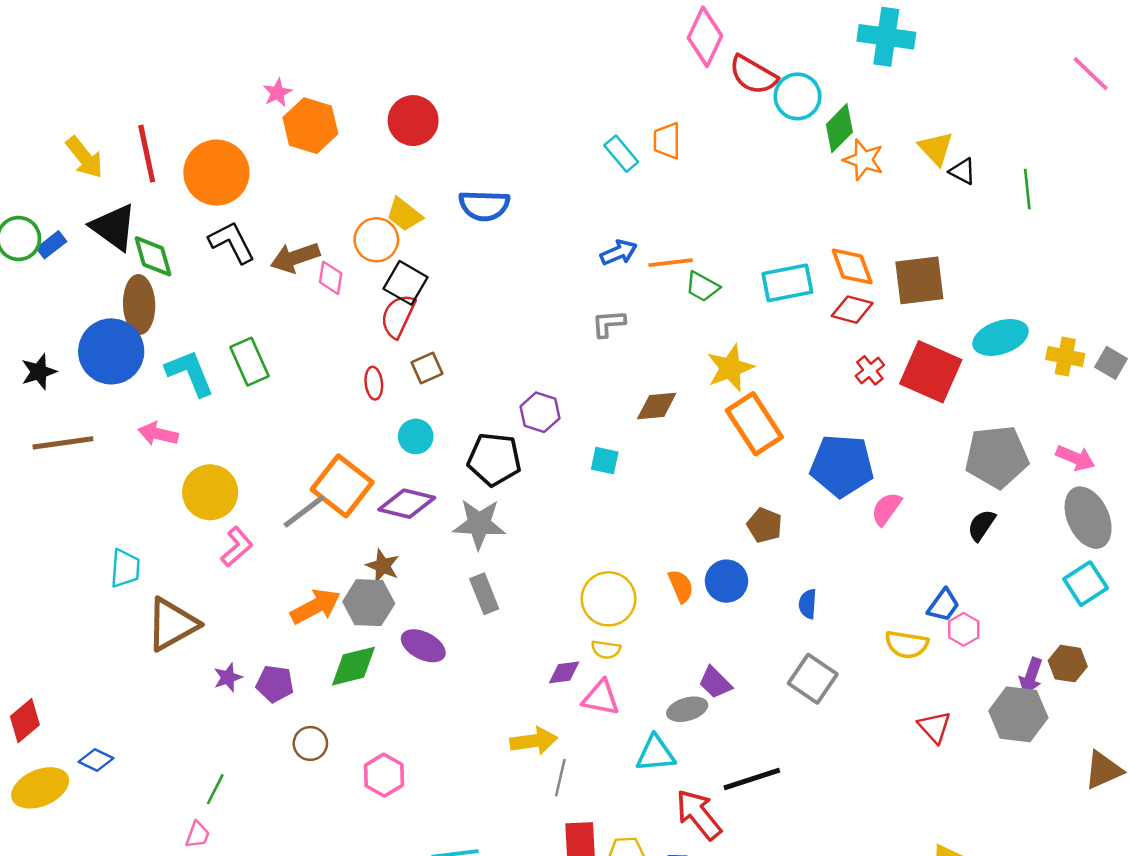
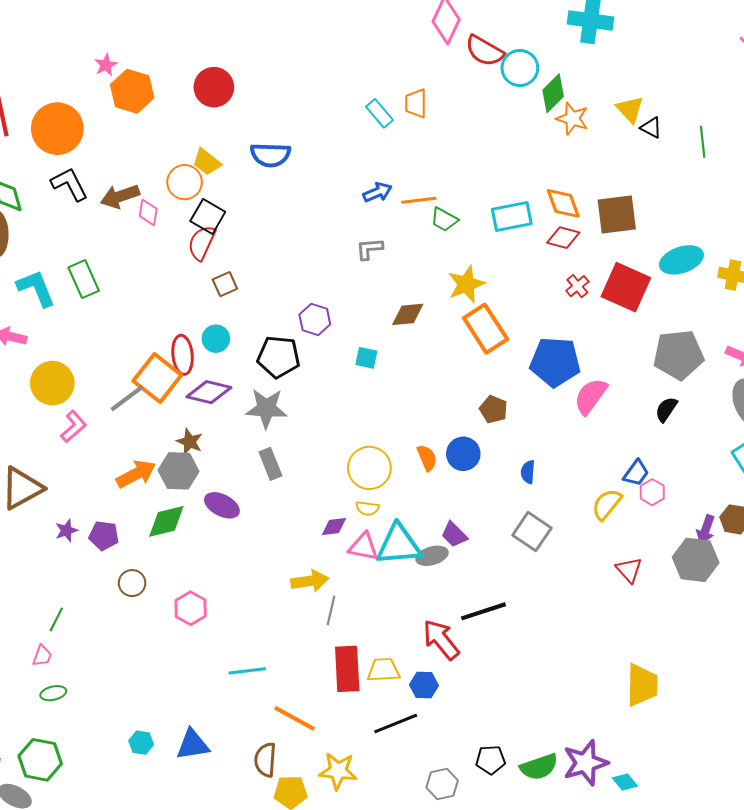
red ellipse: (374, 383) -> (183, 355), moved, size x1.5
pink semicircle: (886, 509) -> (591, 396), size x1.4
yellow semicircle: (907, 645) -> (607, 504), turned 120
cyan triangle: (655, 754) -> (399, 545), moved, size x1.4

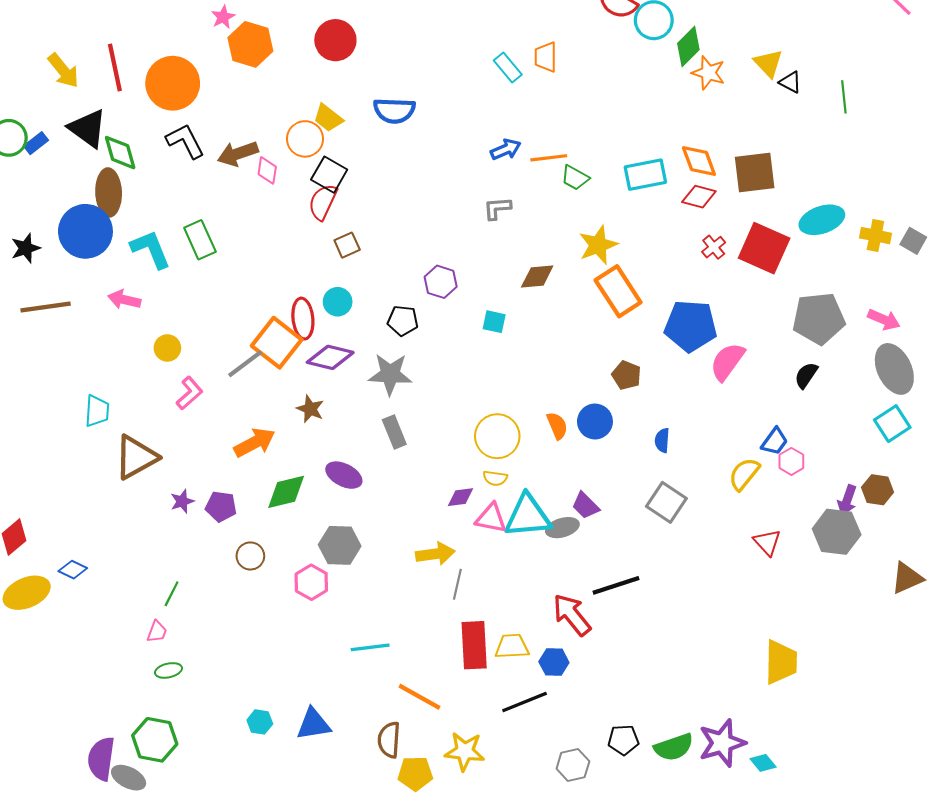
black pentagon: (278, 357) -> (403, 321), size x0.7
yellow circle: (52, 383) -> (167, 348), size x0.6
gray hexagon: (179, 471) -> (340, 545), moved

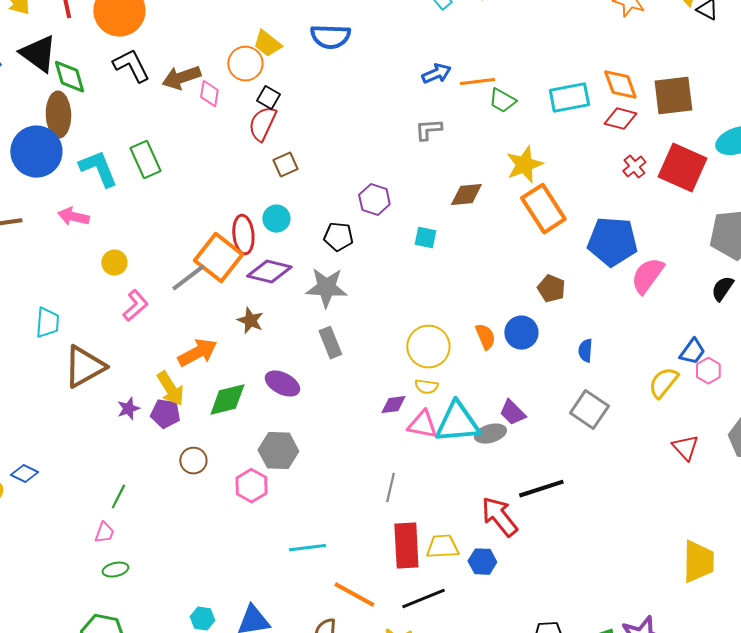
black square: (329, 175) -> (268, 98), size x0.7
yellow arrow: (435, 554) -> (170, 389), moved, turned 66
black line: (525, 702) -> (423, 599), moved

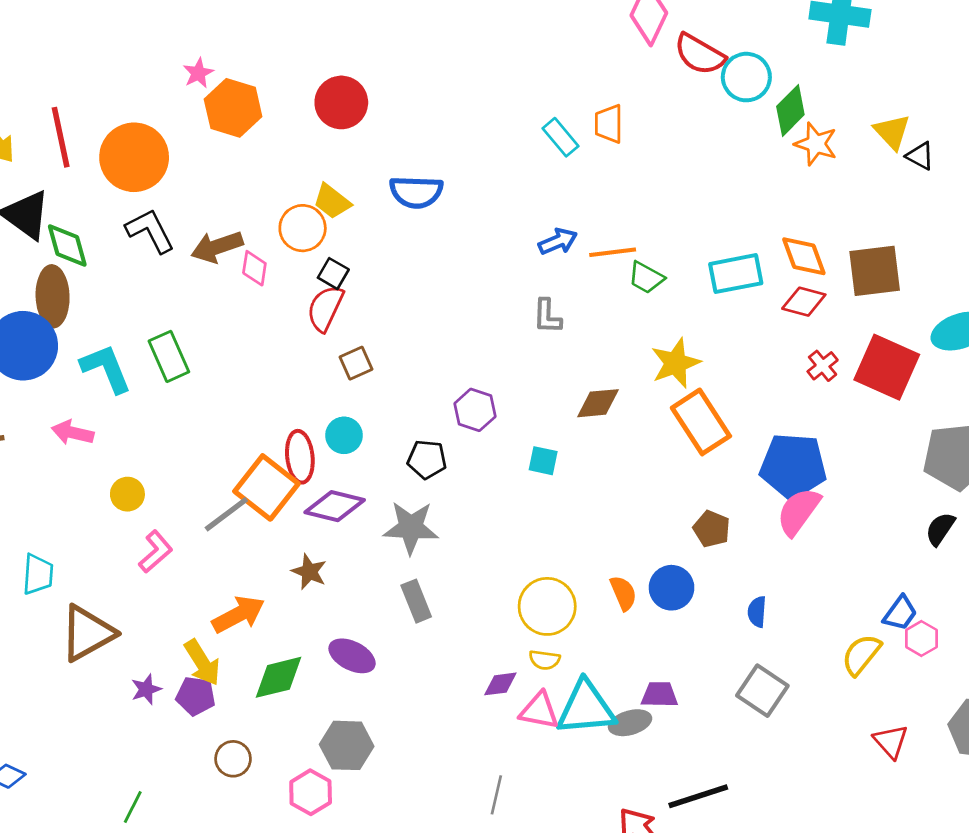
gray L-shape: (428, 130) -> (547, 316), turned -84
pink semicircle: (647, 276) -> (799, 512), moved
purple trapezoid: (512, 413) -> (659, 695), turned 136

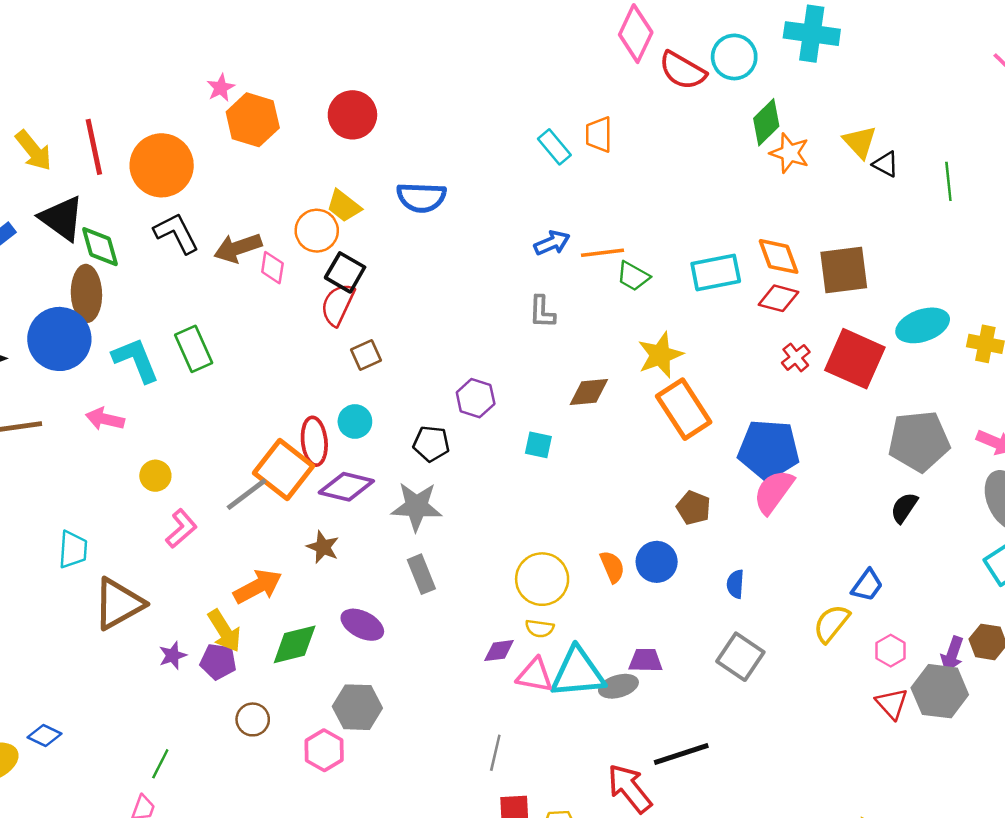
cyan circle: (746, 77) -> (734, 57), moved
black square: (333, 274) -> (345, 272), size x1.4
pink hexagon: (921, 639) -> (891, 651), moved
red triangle: (891, 741) -> (892, 703), moved

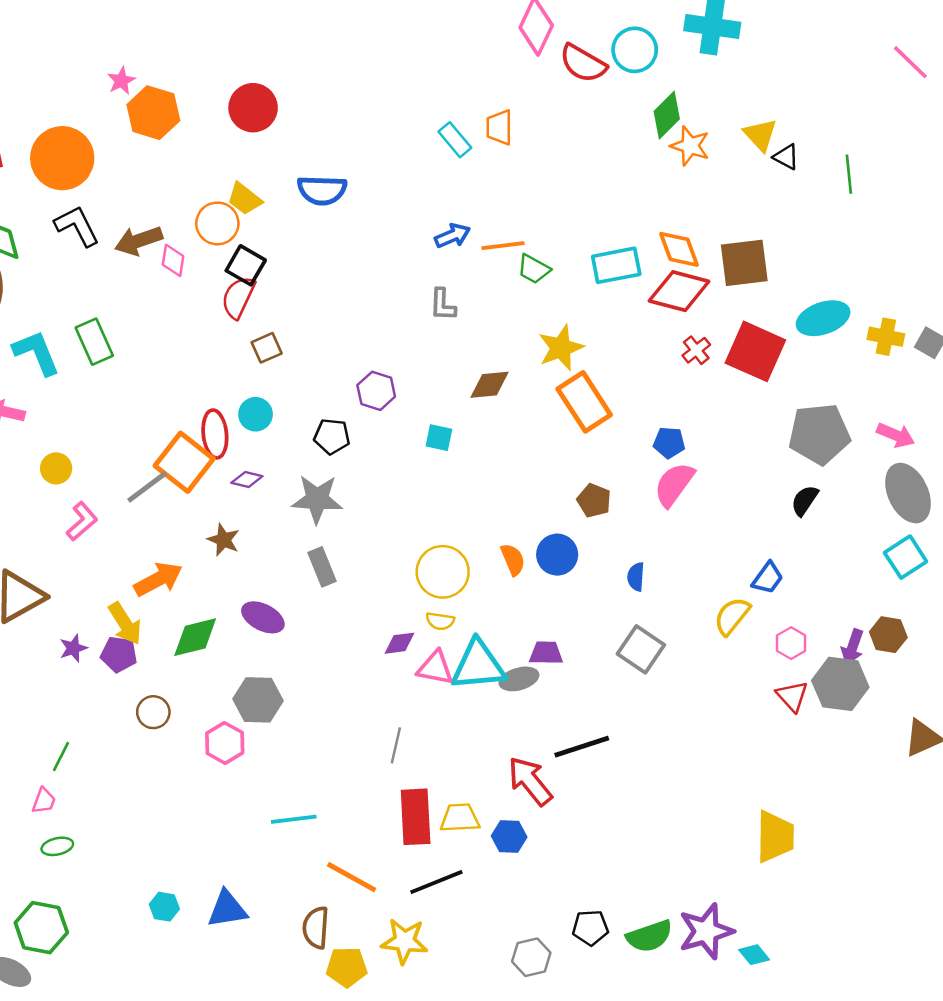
red diamond: (779, 298) -> (679, 291), size x1.5
blue pentagon: (769, 450) -> (669, 443), size x0.5
purple diamond: (346, 487) -> (247, 479), size x0.6

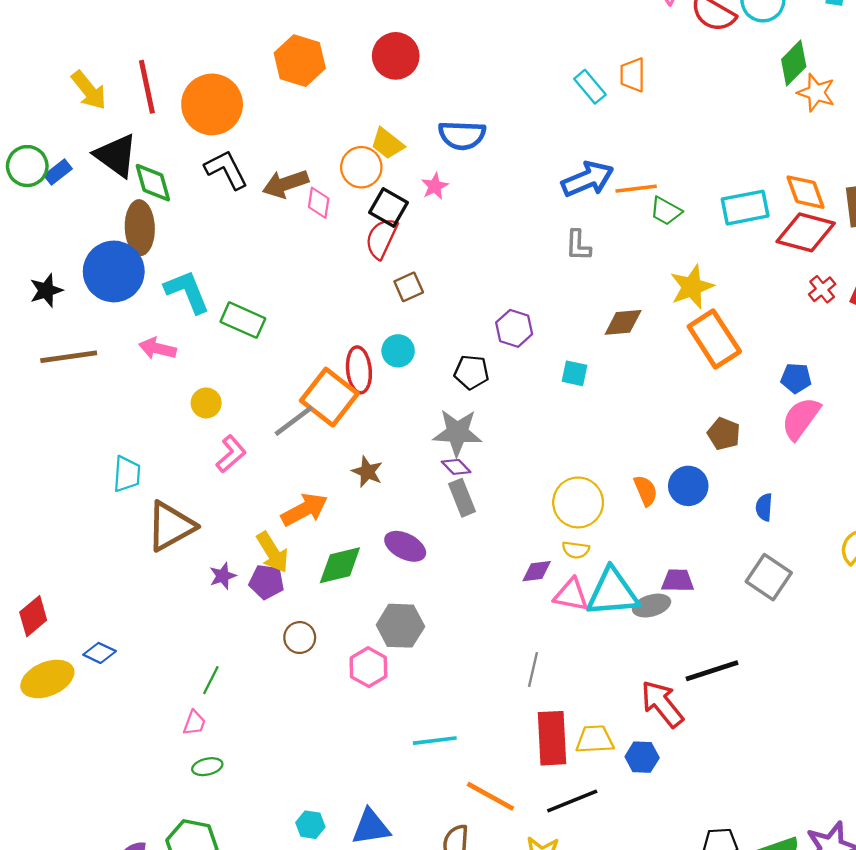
pink star: (121, 81) -> (435, 186), moved
blue arrow: (452, 236) -> (588, 179), size x1.5
green rectangle: (94, 342) -> (243, 320), moved, turned -42
purple diamond: (247, 479) -> (456, 467), moved, turned 32

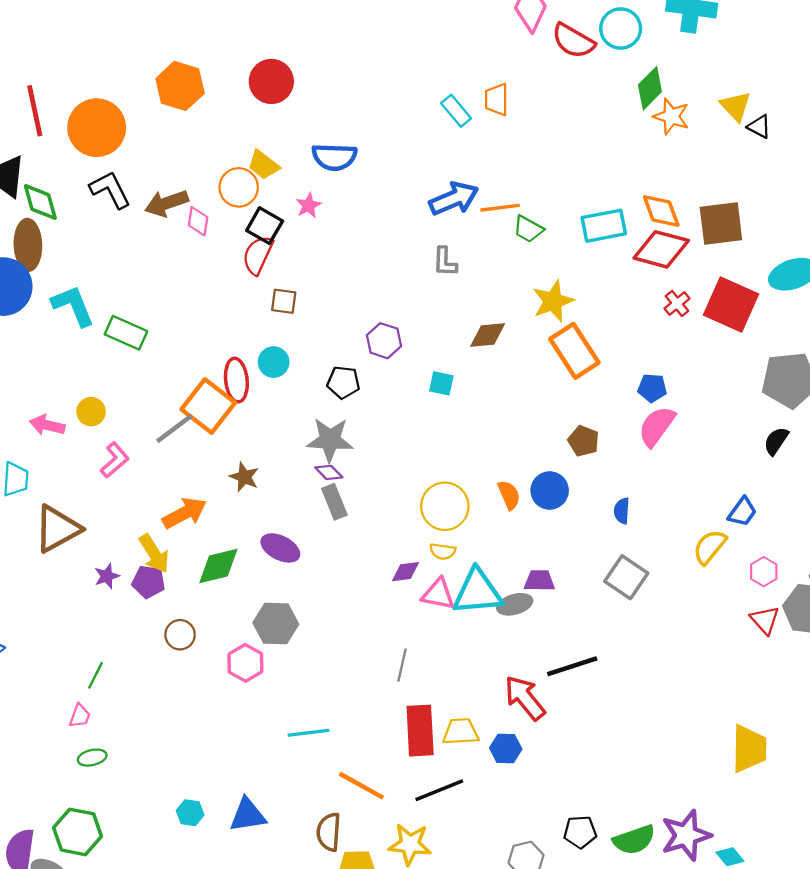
brown square: (409, 287) -> (284, 301), turned 32
pink arrow: (158, 348) -> (47, 425), moved

